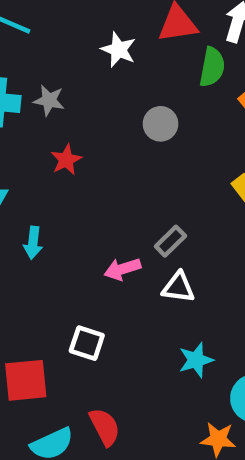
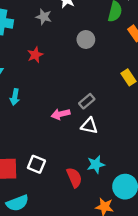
gray star: (49, 100) -> (44, 17), moved
white square: (87, 343) -> (36, 164), moved
red semicircle: (105, 427) -> (74, 178), moved

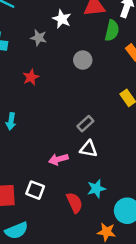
pink arrow: (61, 114) -> (58, 159), moved

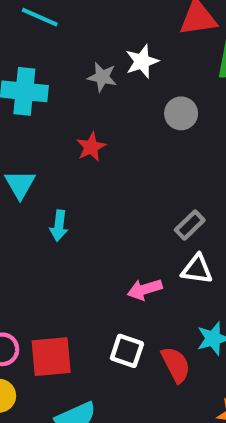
white star: (62, 19) -> (142, 61), moved, turned 30
white square: (35, 190) -> (127, 351), moved

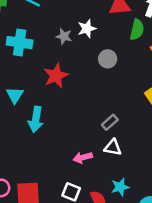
red star: (91, 147) -> (56, 76), size x1.5
cyan arrow: (59, 226) -> (36, 119), size x1.5

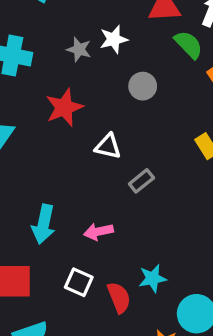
green semicircle: (137, 30) -> (189, 45), turned -60
cyan arrow: (36, 119) -> (43, 224), moved
white triangle: (113, 147) -> (108, 146), moved

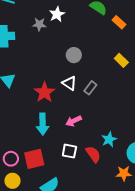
gray circle: (143, 86) -> (74, 55), moved
red star: (64, 107) -> (44, 92), moved
white triangle: (108, 146) -> (69, 83), moved, turned 35

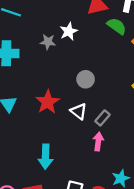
red star: (44, 92) -> (48, 102), moved
pink arrow: (74, 121) -> (98, 142), moved, turned 119

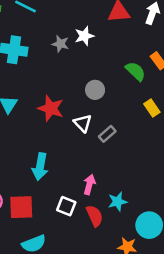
green semicircle: (117, 26) -> (136, 71), moved
red star: (48, 102) -> (51, 108), turned -30
pink arrow: (98, 142) -> (89, 184), moved

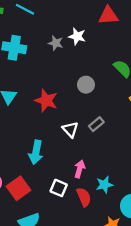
white star: (84, 36) -> (77, 36), turned 30
white triangle: (83, 123) -> (70, 130), moved
red square: (21, 207) -> (19, 188), turned -35

